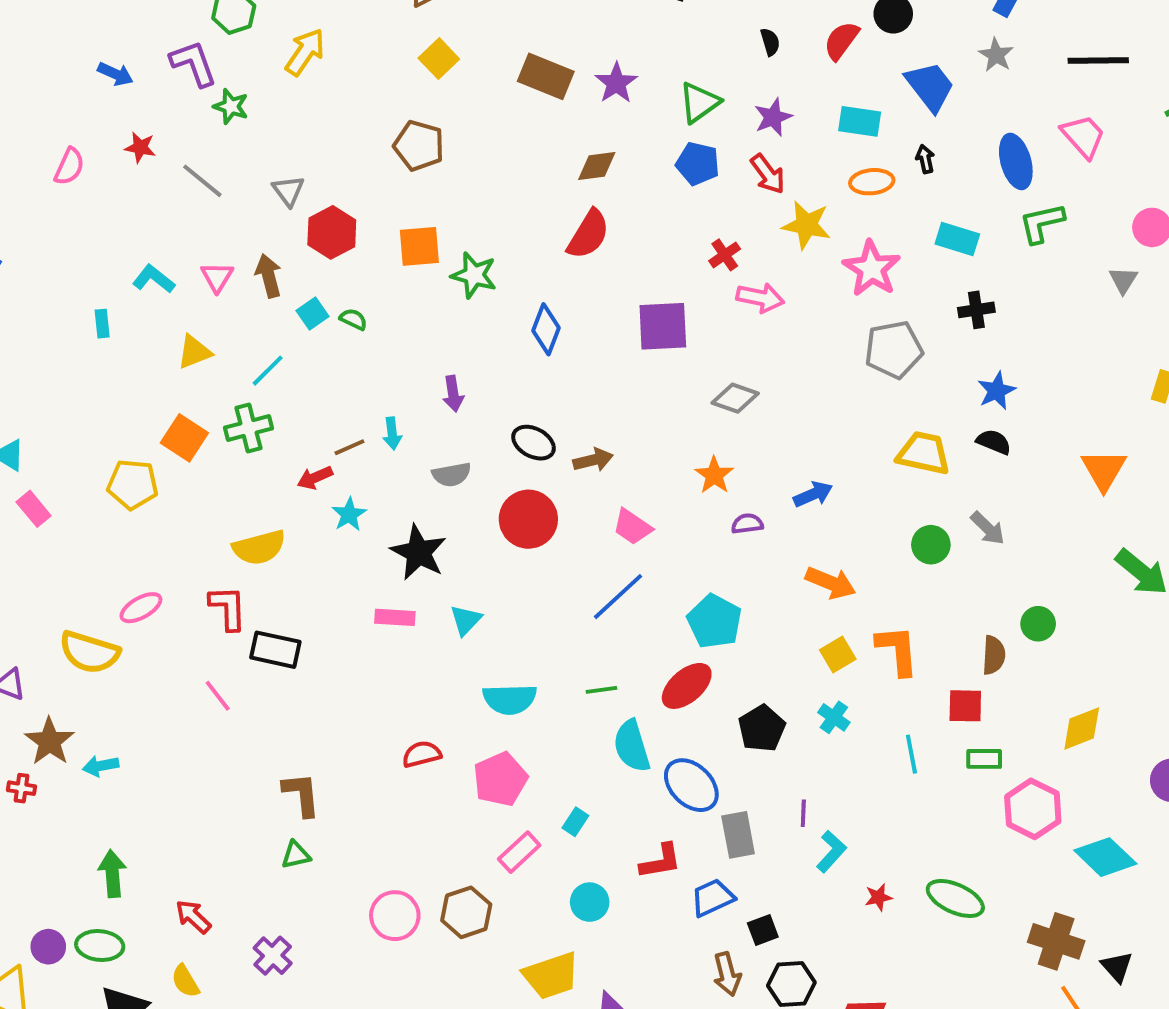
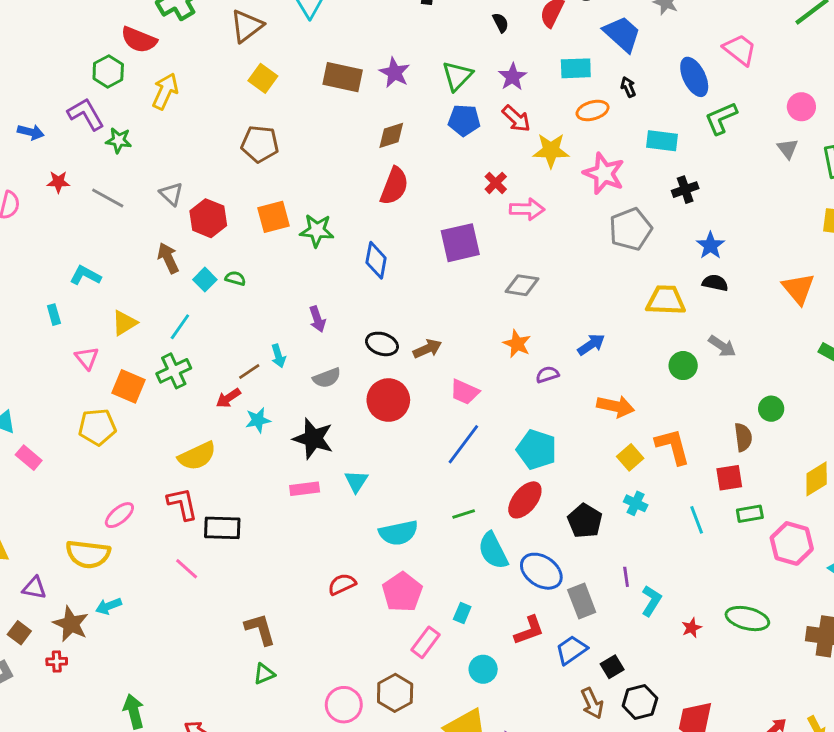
pink triangle: (217, 277) -> (87, 358), moved
cyan star: (349, 514) -> (258, 420), turned 30
cyan arrow: (101, 766) -> (109, 606), moved

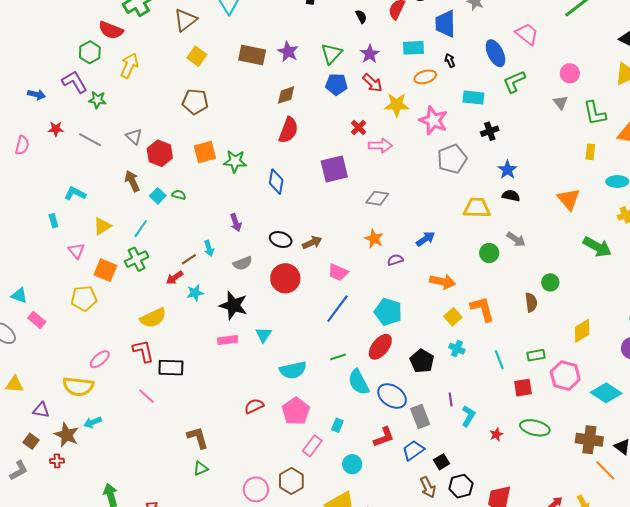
blue trapezoid: (622, 34) -> (445, 24), turned -132
red square: (729, 478) -> (523, 388), moved

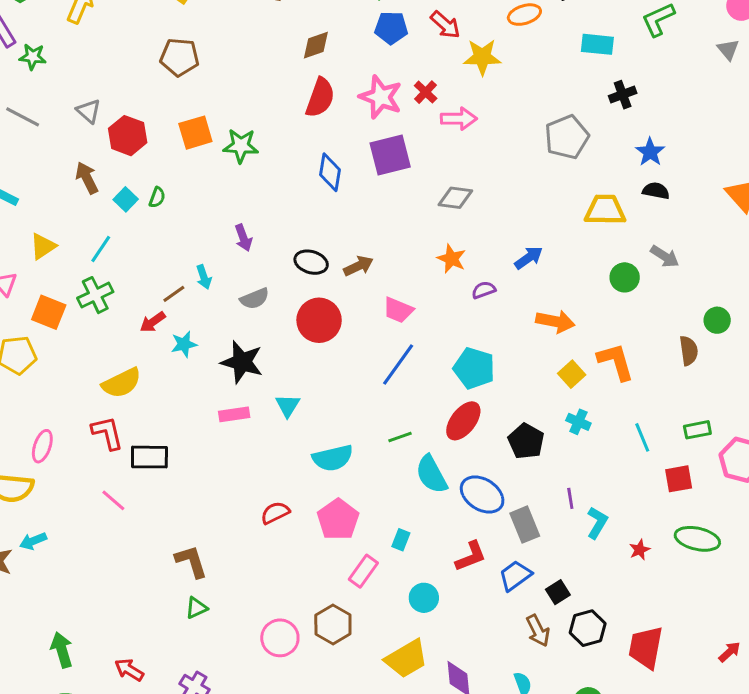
pink star: (433, 120) -> (381, 97), moved
blue diamond: (276, 182) -> (330, 172), moved
green semicircle: (179, 195) -> (157, 197), turned 96
pink ellipse: (100, 359) -> (42, 446), turned -30

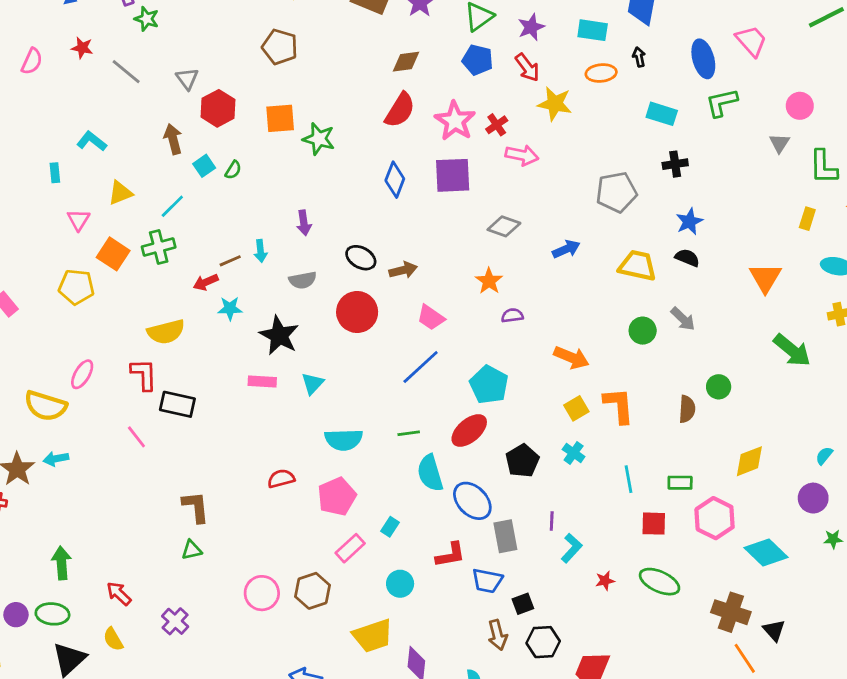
blue arrow: (529, 258) -> (566, 249), moved
blue trapezoid: (515, 576) -> (487, 581), turned -144

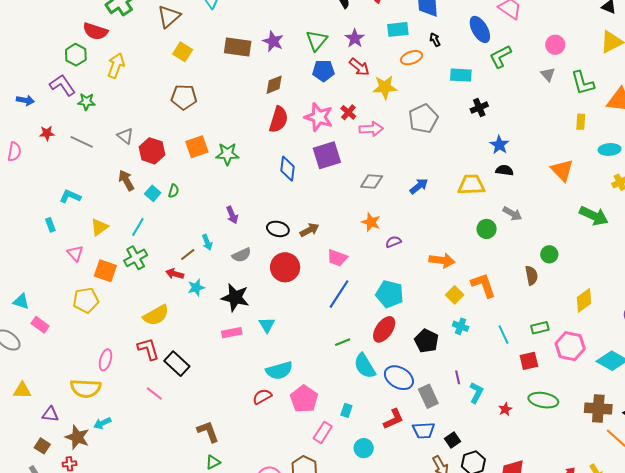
gray pentagon: (616, 192) -> (423, 119), moved
red arrow: (206, 282) -> (175, 274), turned 54
black rectangle: (177, 404) -> (177, 364), turned 45
cyan semicircle: (344, 440) -> (279, 370), moved

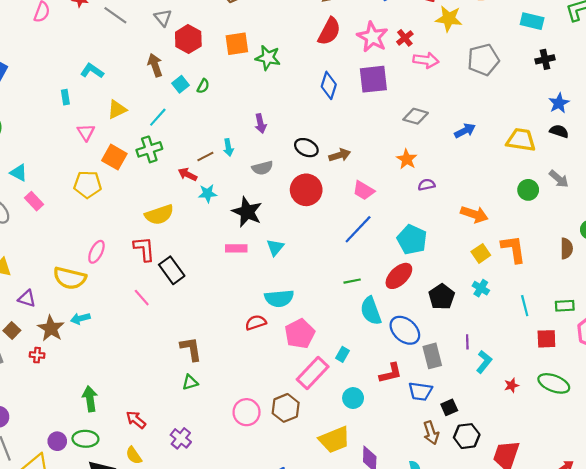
pink rectangle: (323, 432) -> (313, 373), size x1.4

